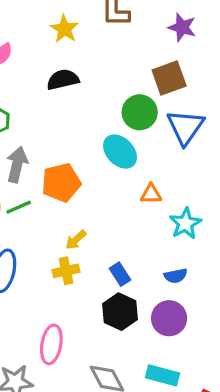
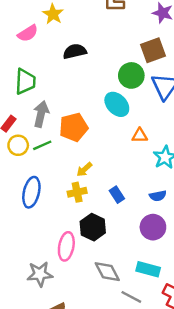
yellow star: (64, 29) -> (53, 14), moved
black hexagon: (120, 312) -> (93, 227), moved

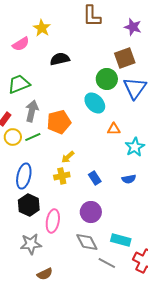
green trapezoid: (25, 81) -> (19, 84), turned -115
black hexagon: (93, 227) -> (29, 205), moved
purple circle: (153, 227) -> (91, 212), moved

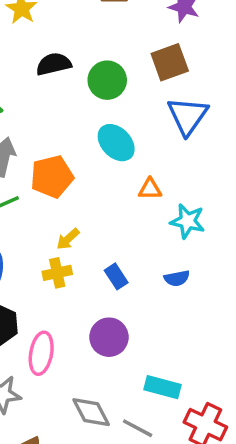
green circle: (107, 79) -> (107, 80), moved
cyan star: (135, 147) -> (188, 221), turned -30
gray diamond: (87, 242) -> (91, 412), moved

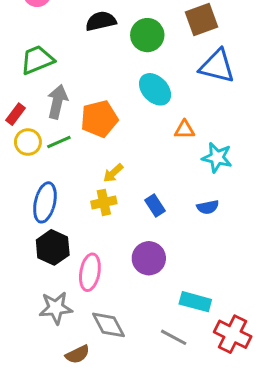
blue triangle: (188, 116) -> (217, 66), turned -51
gray diamond: (91, 412) -> (109, 325), moved

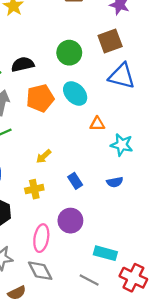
black semicircle: (101, 21) -> (23, 64), moved
orange pentagon: (99, 119) -> (40, 98), moved
yellow cross: (104, 202) -> (34, 189), moved
pink ellipse: (90, 272) -> (41, 238), moved

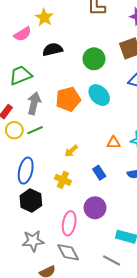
black semicircle: (23, 64) -> (53, 50), moved
orange triangle: (97, 124) -> (114, 143), moved
yellow cross: (34, 189) -> (63, 180), turned 35

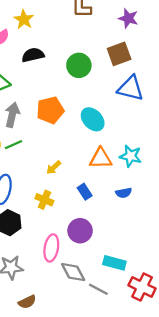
cyan ellipse: (99, 95) -> (93, 119), moved
orange triangle: (114, 143) -> (101, 158), size x1.5
gray diamond: (68, 252) -> (73, 272), moved

